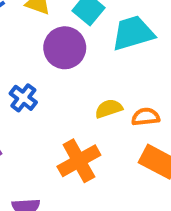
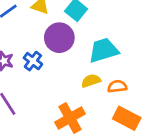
cyan trapezoid: (133, 33) -> (104, 50), moved
blue cross: (23, 98) -> (33, 61), moved

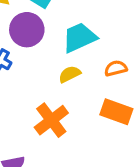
orange semicircle: (117, 86) -> (116, 68), moved

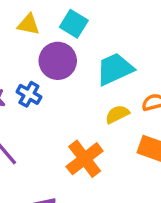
yellow semicircle: (70, 74) -> (117, 114), moved

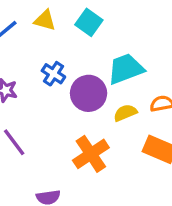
purple circle: (58, 61) -> (89, 93), moved
blue cross: (29, 94) -> (53, 74), moved

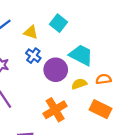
yellow triangle: (45, 20) -> (31, 32), moved
cyan trapezoid: (126, 69) -> (81, 55), turned 45

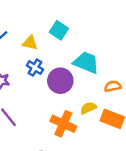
yellow semicircle: (79, 84) -> (88, 108), moved
orange cross: (55, 110) -> (63, 124), turned -30

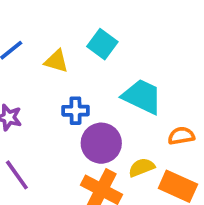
blue cross: (35, 68) -> (76, 111), moved, turned -35
purple circle: (60, 81) -> (101, 143), moved

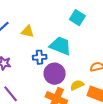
cyan square: (102, 44) -> (77, 18), moved
cyan trapezoid: (142, 96) -> (60, 46), moved

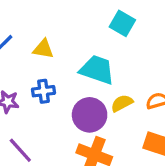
blue cross: (40, 57) -> (44, 91), moved
yellow semicircle: (77, 85) -> (122, 103), moved

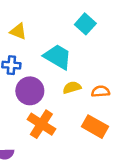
purple circle: (90, 115) -> (30, 91), moved

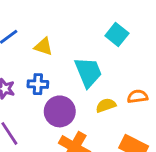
cyan trapezoid: (58, 57) -> (88, 72), turned 40
orange semicircle: (101, 91) -> (138, 96), moved

